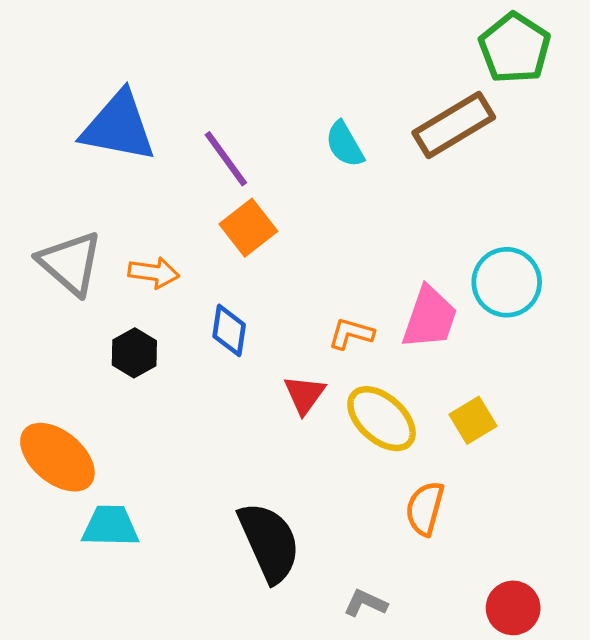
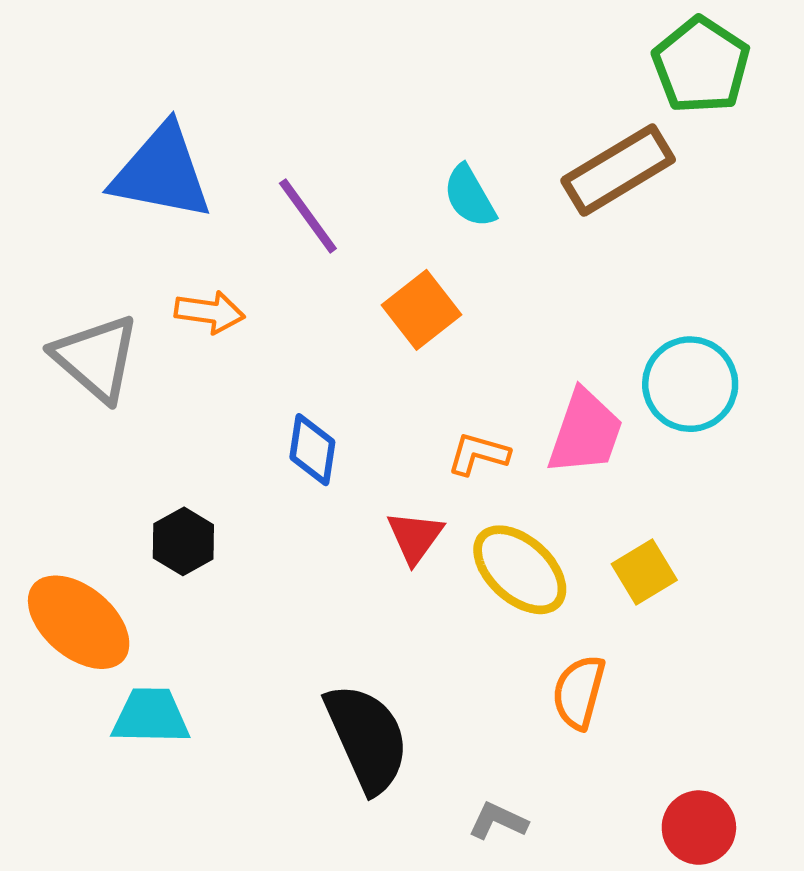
orange square: (248, 228) -> (422, 310), moved
orange arrow: (154, 273) -> (210, 312), moved
black hexagon: (134, 353) -> (183, 541), moved

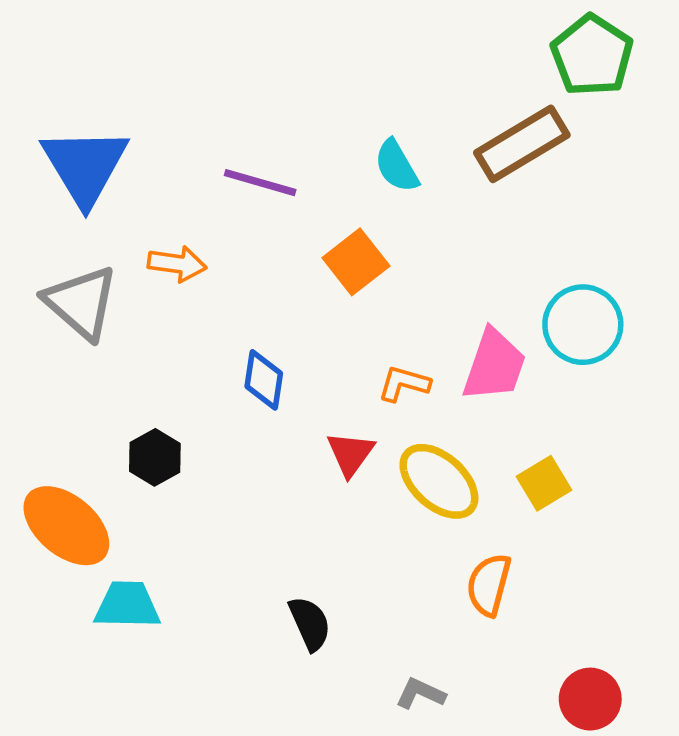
blue triangle: (162, 172) -> (85, 166), moved, turned 48
purple line: (308, 216) -> (260, 183), turned -38
black semicircle: (367, 738) -> (310, 623), size x0.6

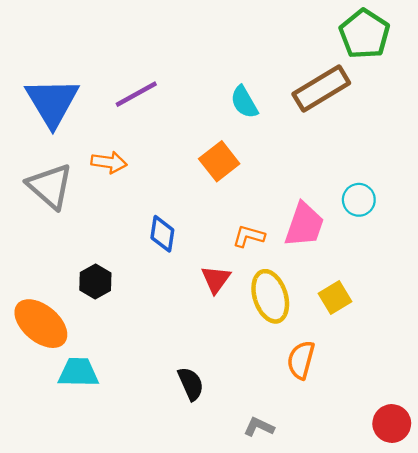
purple line: (260, 183) -> (136, 94), moved, turned -45
cyan circle: (583, 325) -> (359, 200), size x0.7
yellow ellipse: (439, 481) -> (270, 296), turned 30
red circle: (590, 699) -> (392, 424), moved

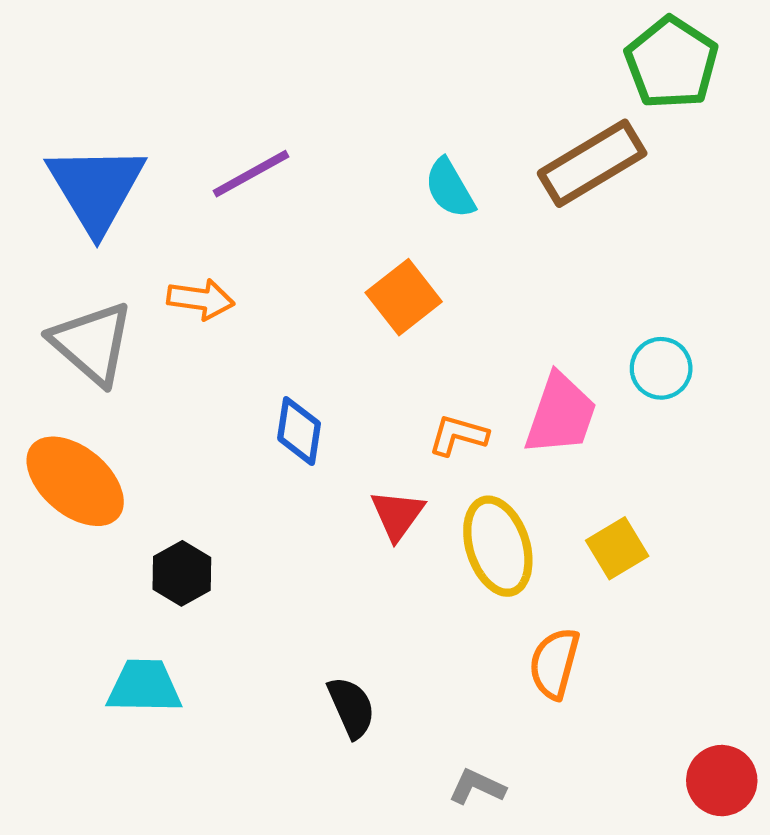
black hexagon: (95, 282) -> (182, 573), moved
orange ellipse: (41, 324) -> (75, 481), moved

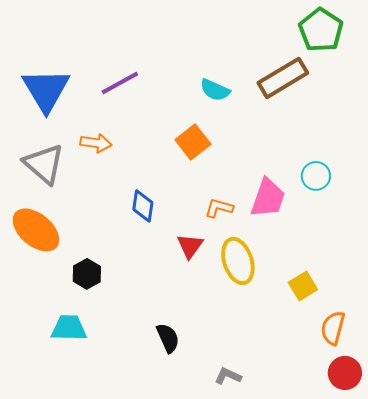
cyan semicircle: (450, 188) -> (215, 90), turned -36
yellow square: (617, 548) -> (303, 286), moved
orange semicircle: (554, 663) -> (333, 328), moved

